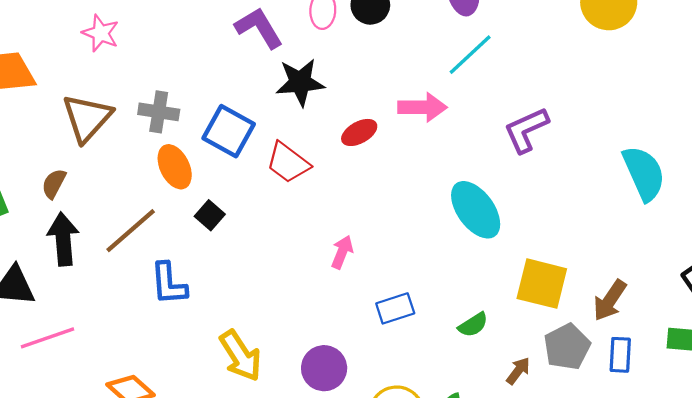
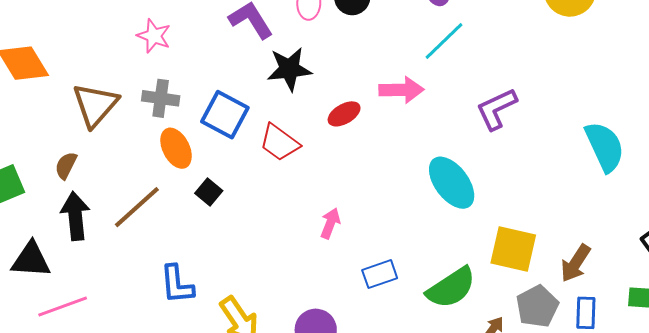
pink star: (101, 33) -> (154, 36), moved
blue L-shape: (169, 284) -> (177, 284), moved
green semicircle: (473, 325) -> (451, 288), size x1.8

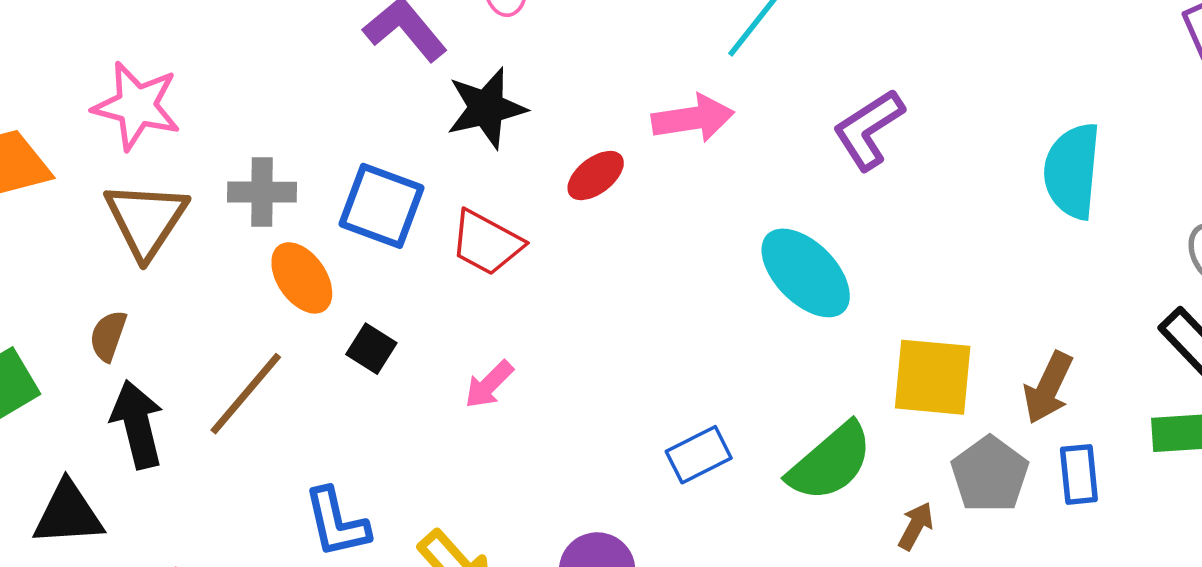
pink star: (154, 36) -> (137, 106), moved, size x1.4
cyan semicircle: (605, 147) -> (1072, 171), turned -142
pink arrow: (330, 223) -> (489, 385), moved, turned -148

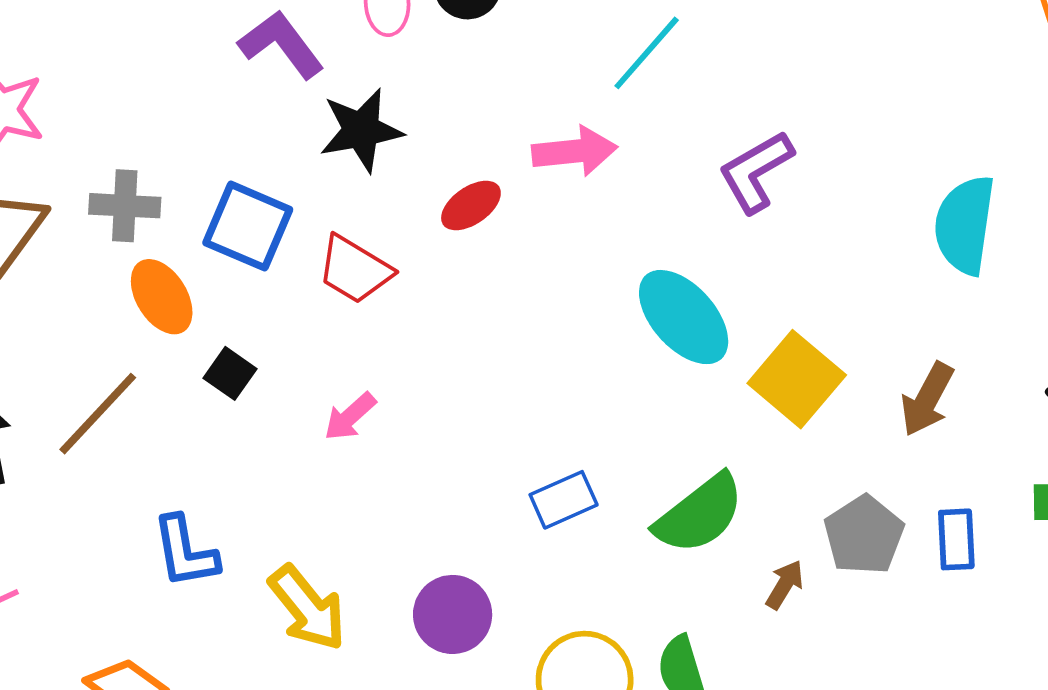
yellow square: (933, 377) -> (797, 379), moved, turned 32
brown arrow: (1048, 388) -> (927, 399), moved

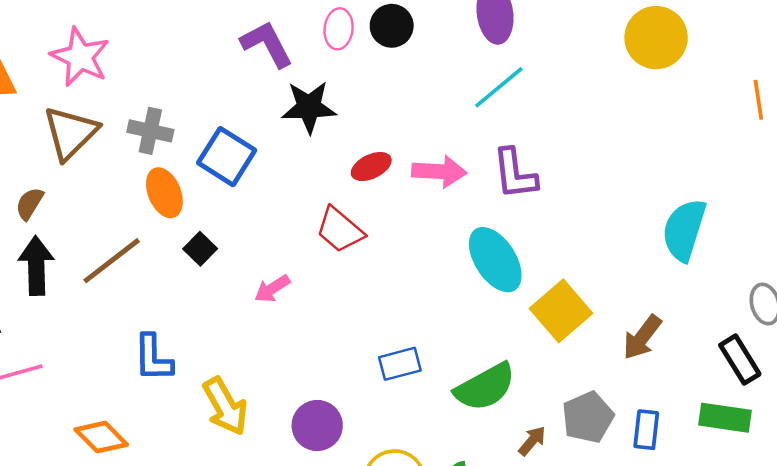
pink arrow: (575, 151) -> (439, 172), moved
purple L-shape: (756, 172) -> (515, 174), moved, turned -76
red trapezoid: (355, 270) -> (340, 230), moved

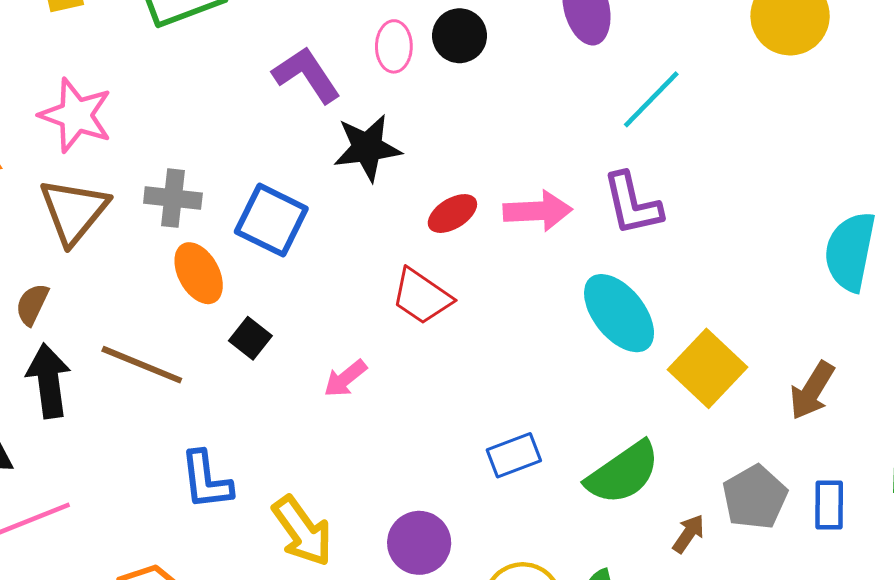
cyan line: (499, 87) -> (651, 99), moved
brown line: (112, 261) -> (142, 365), turned 66

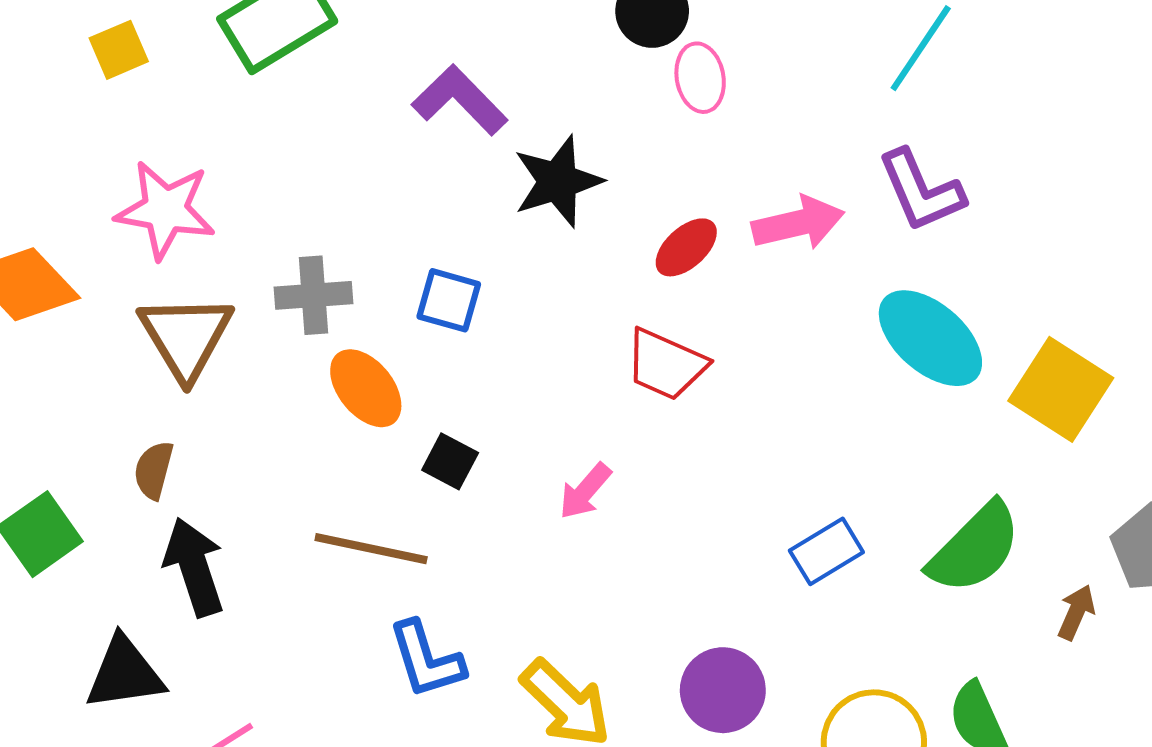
pink ellipse: (394, 46) -> (700, 78), moved
blue square: (271, 220) -> (449, 300), size x0.7
brown line: (142, 365) -> (371, 549), moved

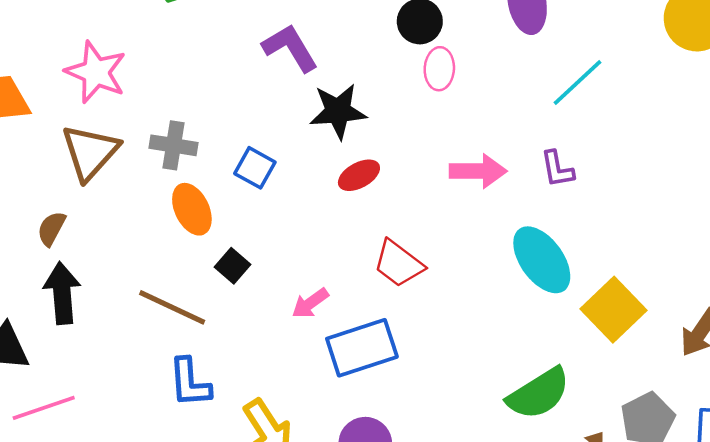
purple L-shape: (921, 191) -> (557, 169), size x0.7
red ellipse: (686, 247) -> (359, 175), moved
red trapezoid: (666, 364) -> (399, 264), moved
blue rectangle: (826, 551) -> (362, 348), moved, size x1.6

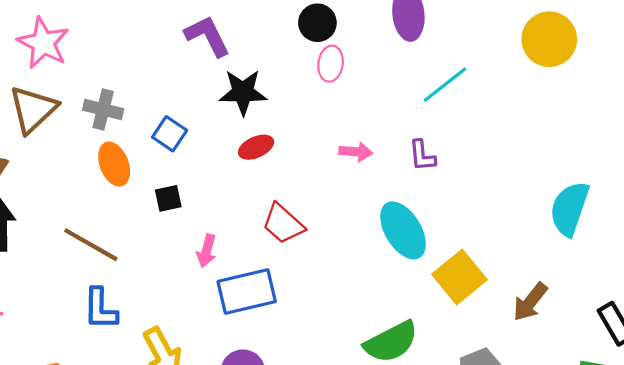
pink arrow: (478, 171) -> (356, 152), size x0.7
black square: (233, 266) -> (168, 198), moved, turned 32
pink arrow: (310, 303) -> (207, 251), turned -44

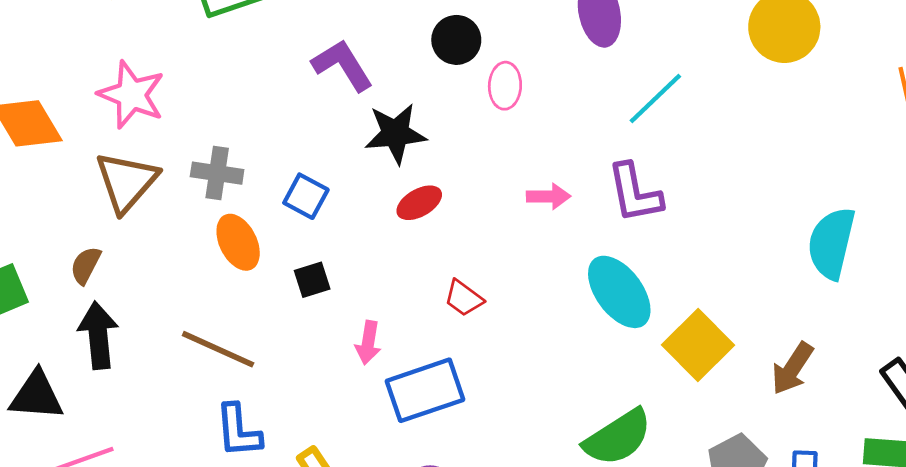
black circle: (317, 23) -> (456, 40), moved
purple L-shape: (422, 156) -> (635, 193), size x1.5
red trapezoid: (283, 224) -> (464, 298), size x0.7

